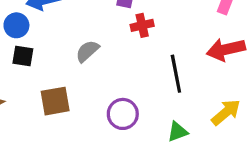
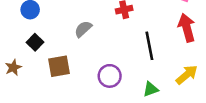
red arrow: (226, 50) -> (187, 28), turned 88
black square: (23, 56) -> (35, 42), moved, turned 35

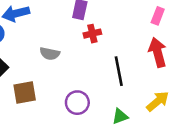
gray semicircle: (83, 29) -> (50, 54), turned -126

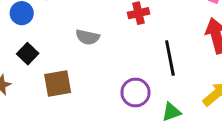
purple circle: (77, 103) -> (135, 92), moved

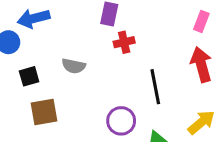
black square: (28, 54) -> (29, 76), moved, turned 30

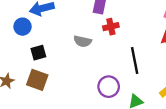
gray semicircle: (74, 66) -> (83, 41), moved
brown square: (44, 112) -> (37, 80), moved, turned 30

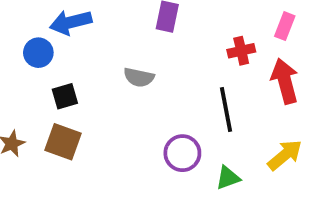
red cross: (111, 27) -> (241, 51), moved

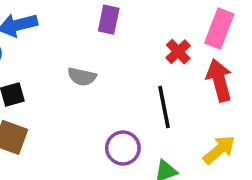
pink rectangle: (285, 26) -> (219, 29), size x1.5
red cross: (241, 51) -> (178, 52), turned -30

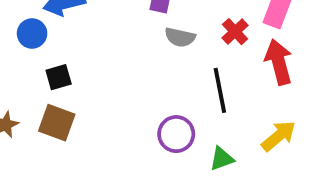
gray semicircle: (82, 77) -> (180, 37), moved

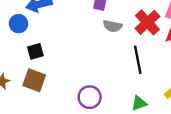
red cross: (235, 32) -> (147, 22), size x1.5
purple circle: (176, 134) -> (90, 97), moved

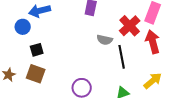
gray semicircle: (112, 26) -> (105, 40), moved

